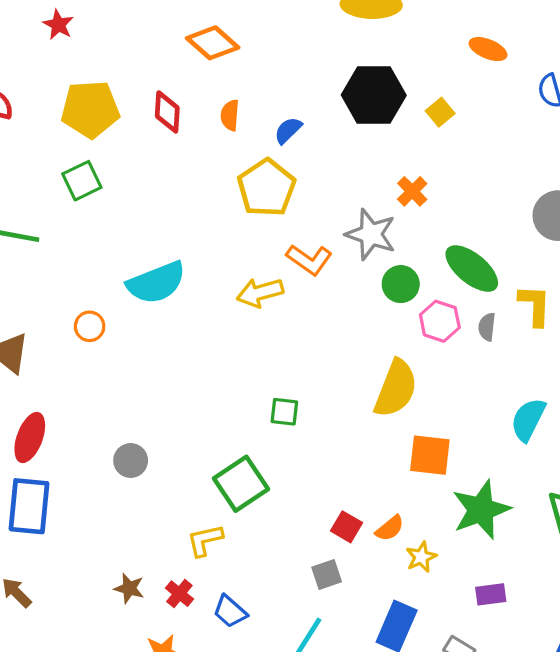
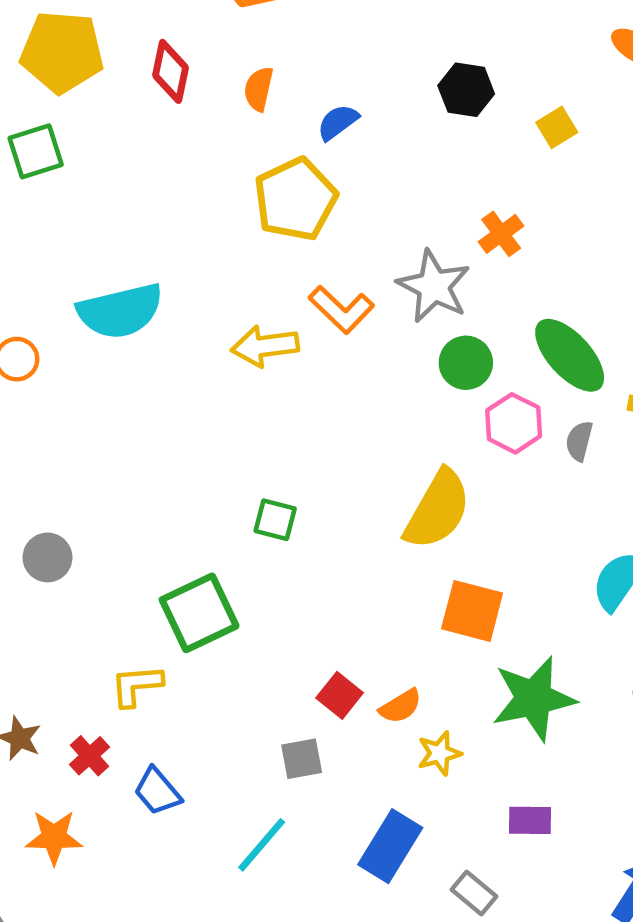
black hexagon: (374, 95) -> (466, 90), size x0.6

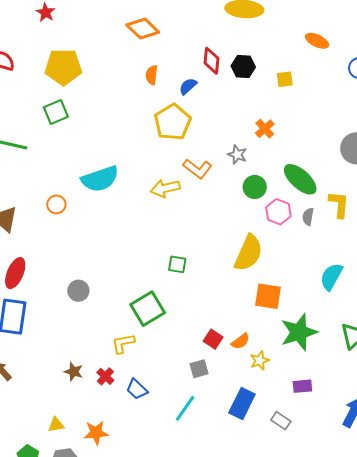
red diamond: (170, 71) -> (211, 61), moved
yellow square: (557, 127) -> (285, 79), turned 30
gray star: (434, 286) -> (237, 155), size x0.6
orange star: (54, 837) -> (96, 433), moved

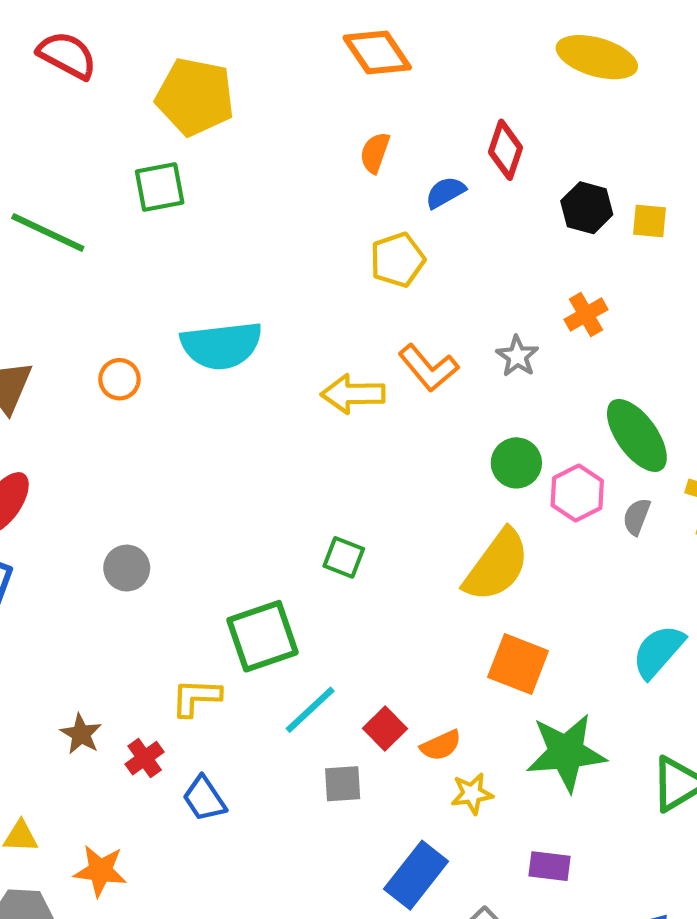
black hexagon: (243, 66) -> (587, 208), moved
yellow pentagon: (173, 122) -> (397, 260), size x0.7
green circle: (255, 187) -> (516, 463), moved
cyan line: (185, 408) -> (310, 710), moved

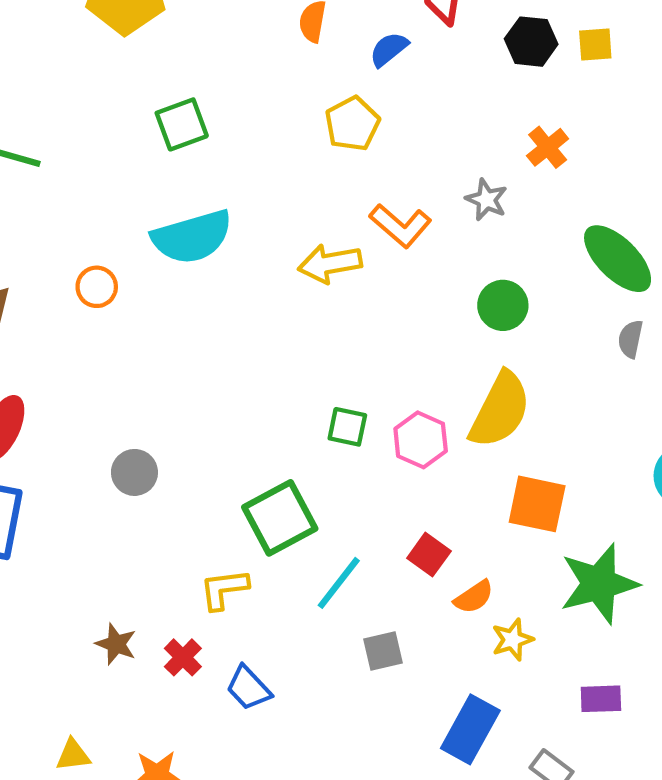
green square: (160, 187) -> (182, 124), moved
pink hexagon: (577, 493) -> (421, 440), moved
red square: (385, 729) -> (429, 555), moved

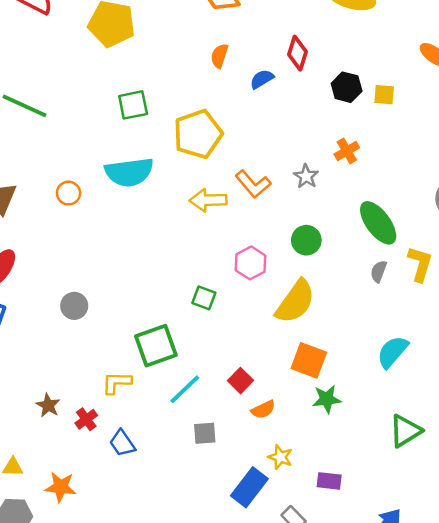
yellow pentagon: (352, 124) -> (198, 134), moved, size x1.5
pink hexagon: (421, 440) -> (251, 263), moved
green star: (599, 584) -> (327, 399), moved, size x0.6
yellow star: (512, 640) -> (280, 457), moved, turned 30

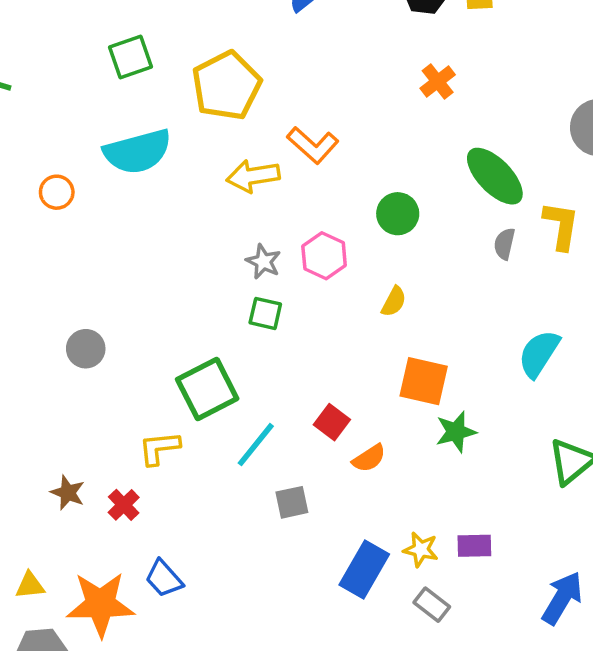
gray star: (306, 176) -> (263, 262), moved
yellow semicircle: (295, 302) -> (394, 302), size x0.5
blue trapezoid: (122, 443) -> (164, 579), moved
yellow star: (280, 457) -> (421, 549), moved
orange star: (61, 487) -> (100, 604), size x1.5

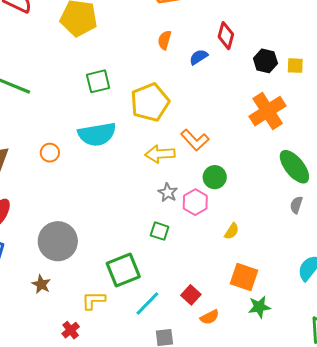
orange cross: (438, 81) -> (268, 111), size x1.8
green circle: (398, 214) -> (215, 177), moved
gray star: (263, 262) -> (168, 192), moved
gray circle: (86, 349) -> (58, 241), size x1.8
brown star: (68, 493) -> (41, 284), moved

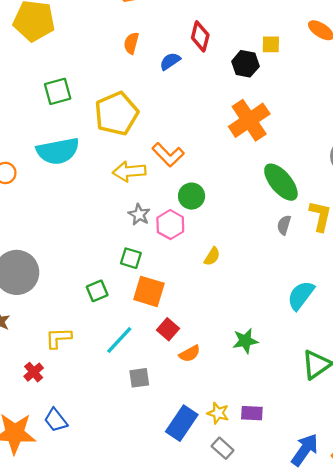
yellow square: (295, 66) -> (271, 44), moved
green square: (123, 270) -> (97, 291), moved, size x0.6
orange square: (244, 277) -> (149, 291), moved

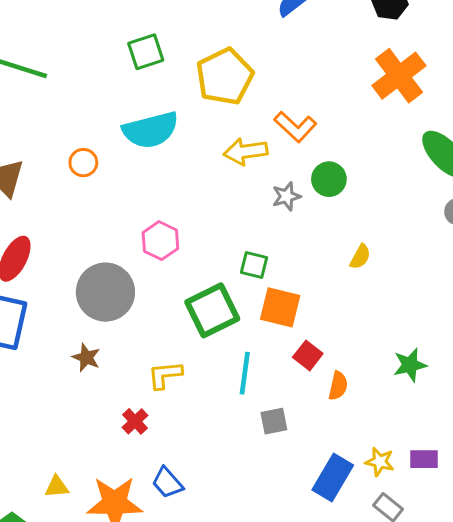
gray star: (139, 215) -> (286, 196), moved, turned 30
pink hexagon: (170, 225) -> (160, 241), moved
green square: (97, 291) -> (212, 310), size x1.8
cyan line: (119, 340) -> (245, 373), turned -32
orange semicircle: (190, 354) -> (338, 386), turned -45

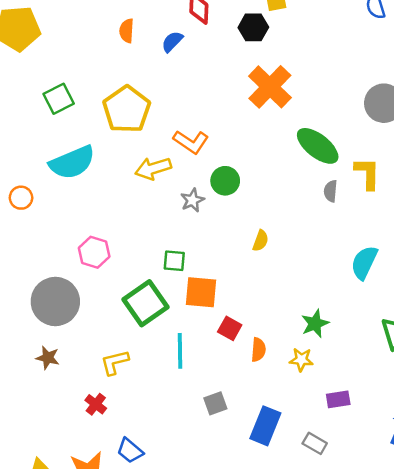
gray square: (274, 421) -> (215, 403), moved
yellow star: (380, 462) -> (301, 360), moved

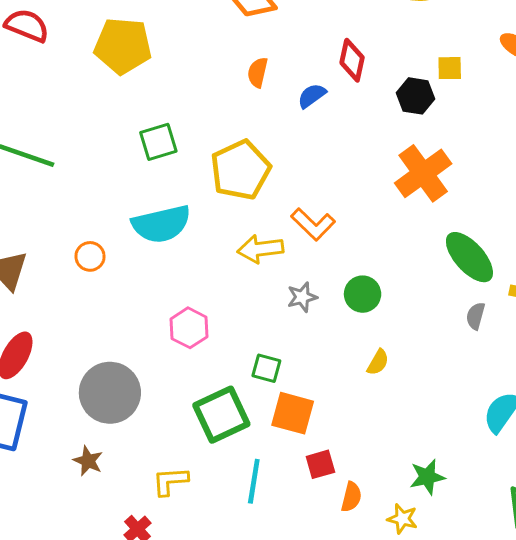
green circle: (225, 181) -> (363, 294), moved
pink hexagon: (94, 252) -> (189, 328), moved
red square: (230, 328) -> (320, 464), turned 35

